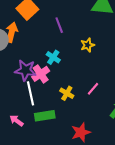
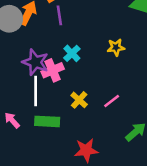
purple line: (59, 25) -> (59, 15), moved

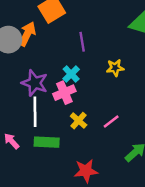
purple line: (59, 15) -> (82, 42), moved
pink cross: (53, 70) -> (64, 93), moved

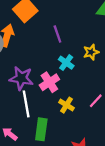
cyan cross: (71, 74) -> (66, 63), moved
green rectangle: (47, 142) -> (41, 129), turned -75

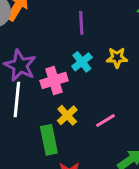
green rectangle: (41, 129) -> (49, 140), moved, turned -35

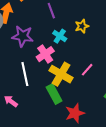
purple star: (20, 65) -> (23, 36), moved
yellow cross: (67, 115) -> (61, 74), size x1.6

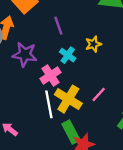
white line: (25, 74) -> (49, 104), moved
green rectangle: (54, 94) -> (71, 132), moved

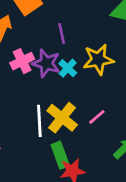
yellow star: (93, 44) -> (98, 59), size x1.6
purple star: (25, 54) -> (46, 63), moved
pink cross: (51, 76) -> (22, 61), moved

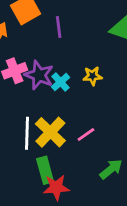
purple line: (62, 34) -> (59, 27), moved
yellow star: (98, 59) -> (93, 76), size x0.6

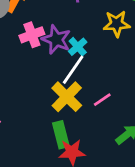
yellow star: (93, 76) -> (117, 24), moved, size x1.4
white line: (27, 133) -> (73, 70), moved, turned 32

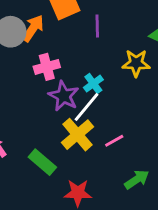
purple star: (56, 40) -> (64, 96), moved
green rectangle: (61, 135) -> (42, 162), moved, turned -40

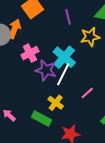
purple line: (97, 26) -> (68, 17), moved
cyan cross: (93, 84) -> (64, 57), size x1.6
yellow cross: (77, 135) -> (56, 103), moved, size x0.7

